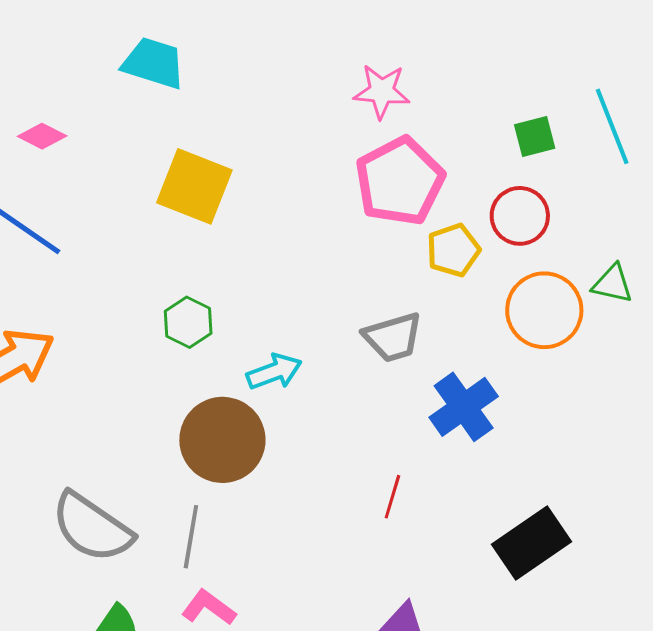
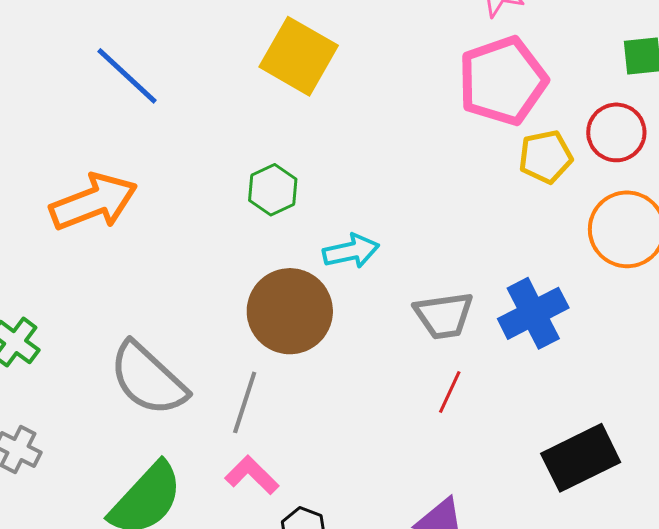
gray trapezoid: (393, 337) -> (444, 315), moved

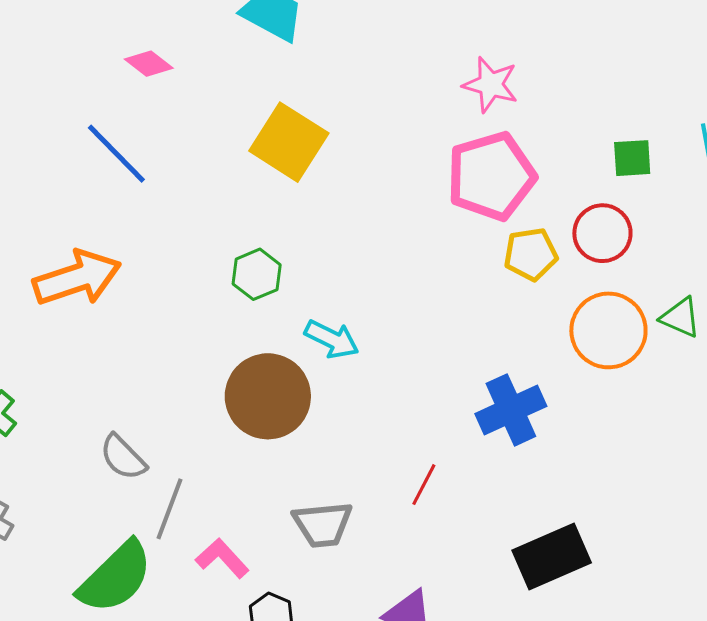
cyan arrow: (351, 251) -> (332, 339), turned 36
gray trapezoid: (444, 315) -> (323, 524), moved
gray semicircle: (148, 379) -> (123, 457), size x0.6
gray line: (245, 402) -> (169, 509), moved

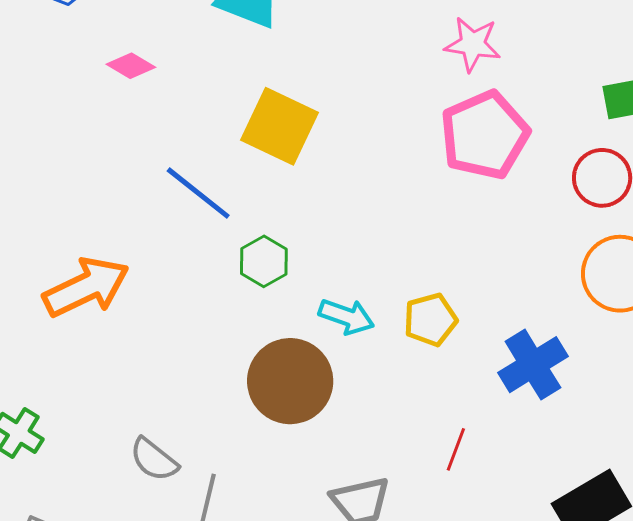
blue line: (116, 154) -> (198, 193), moved
yellow pentagon: (531, 254) -> (430, 320), moved

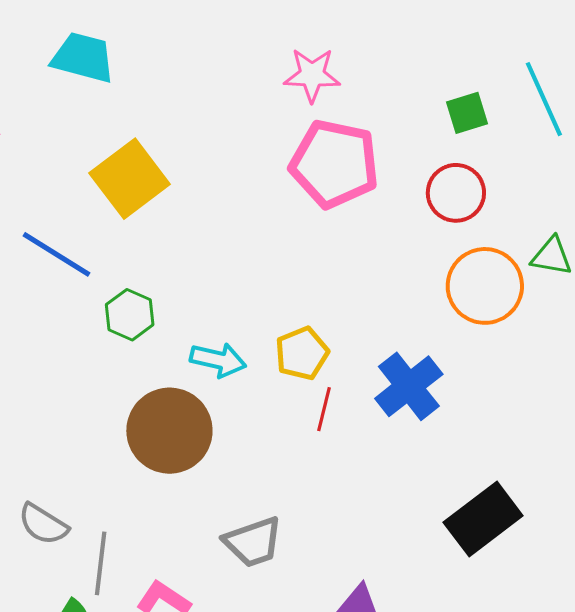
yellow square: (279, 126) -> (130, 179), turned 34
pink pentagon: (485, 135) -> (334, 164), turned -30
red line: (456, 449) -> (324, 409), moved

